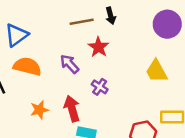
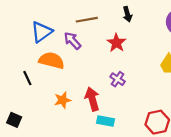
brown line: (82, 22) -> (87, 20), moved
purple arrow: (70, 64) -> (72, 41), moved

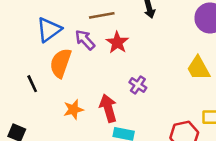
red star: (116, 43) -> (117, 42), moved
orange semicircle: (52, 60) -> (61, 63), turned -85

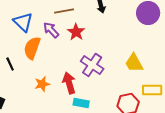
blue triangle: (49, 30) -> (23, 22), turned -40
yellow trapezoid: (198, 68) -> (134, 63), moved
purple cross: (138, 85) -> (92, 65), size x1.6

